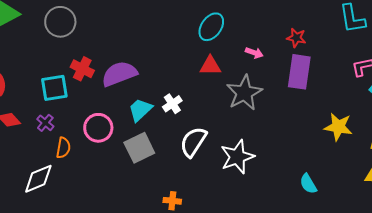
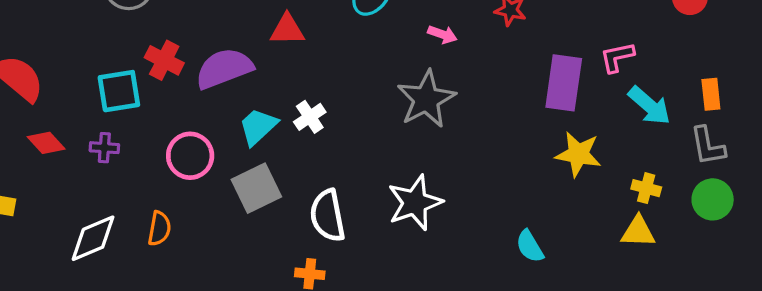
red triangle: (210, 66) -> (287, 30), moved
purple rectangle: (299, 72) -> (564, 83), moved
purple cross: (45, 123) -> (104, 148), turned -36
white semicircle: (193, 142) -> (328, 216), moved, turned -44
orange semicircle: (63, 148) -> (159, 229), moved

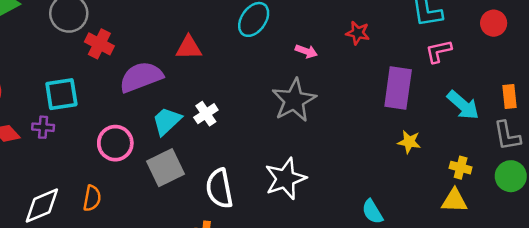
pink L-shape: (617, 57) -> (439, 51), moved
red cross: (164, 60) -> (99, 44), moved
purple cross: (104, 148) -> (43, 127), moved
yellow star: (578, 154) -> (409, 142), size x0.7

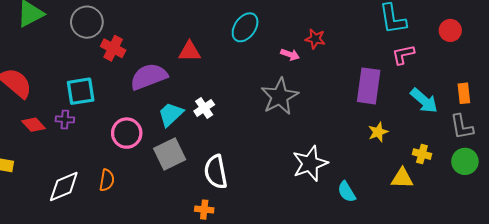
red star: (358, 33) -> (315, 39), moved
yellow star: (409, 142) -> (378, 132), turned -30
white star: (285, 179) -> (310, 163), moved
yellow triangle: (454, 201) -> (402, 178), moved

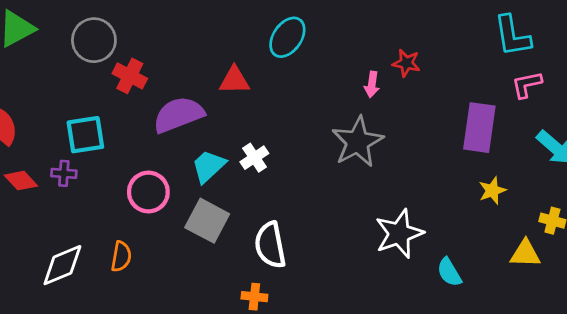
cyan ellipse: (245, 27) -> (287, 37), moved
pink arrow: (290, 55) -> (372, 85), turned 78
gray square: (170, 154) -> (207, 221), turned -36

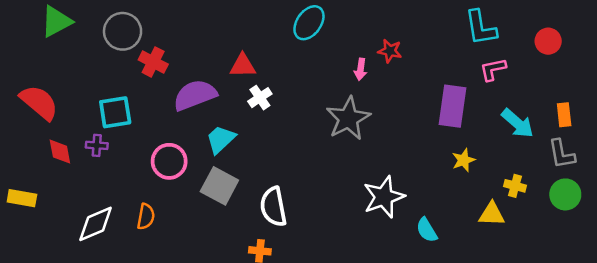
cyan ellipse: (287, 37) -> (309, 23), moved
white cross: (254, 158) -> (260, 98), moved
red diamond: (21, 181) -> (60, 152), turned 32

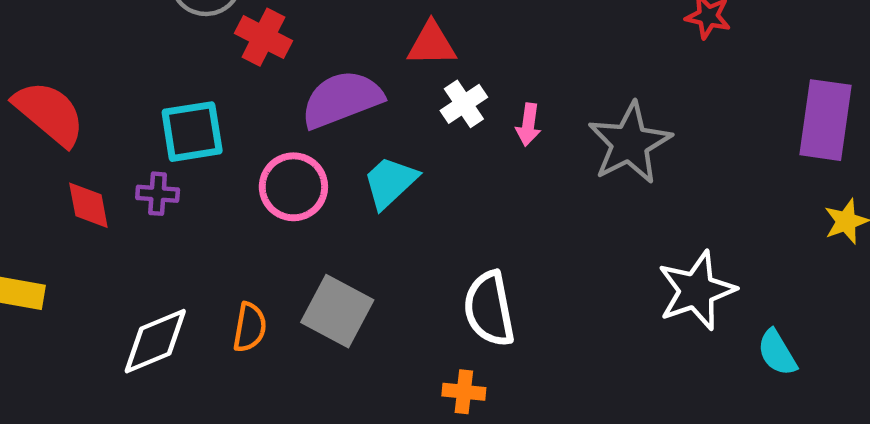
pink arrow: (360, 69) -> (528, 125), moved
pink circle: (169, 161) -> (293, 187), moved
gray square: (219, 186) -> (337, 311), moved

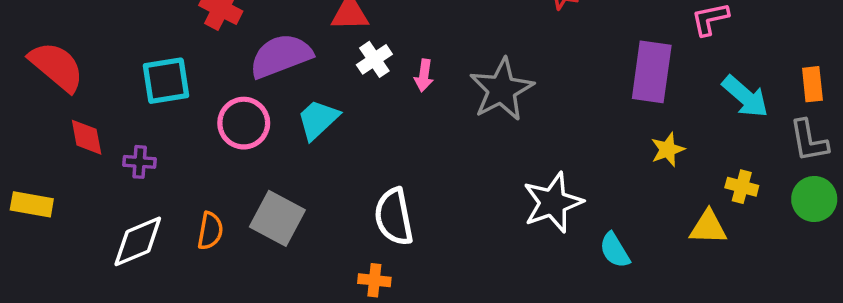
purple cross: (158, 194) -> (140, 162), moved

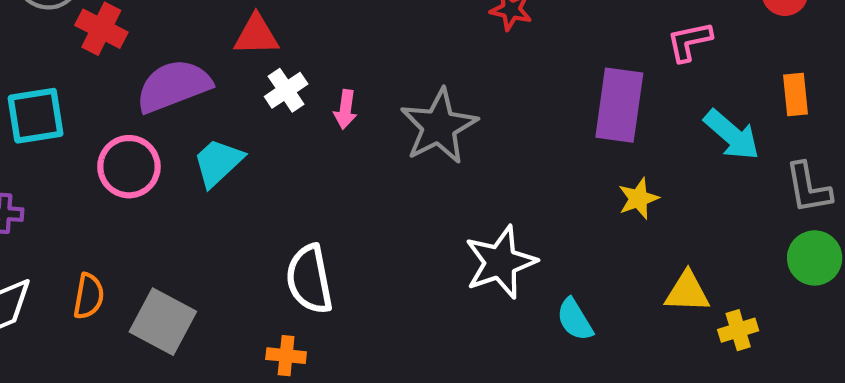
orange rectangle: (812, 84) -> (796, 94), moved
yellow cross: (742, 187) -> (738, 330), moved, turned -32
gray square: (277, 218) -> (163, 322), moved

